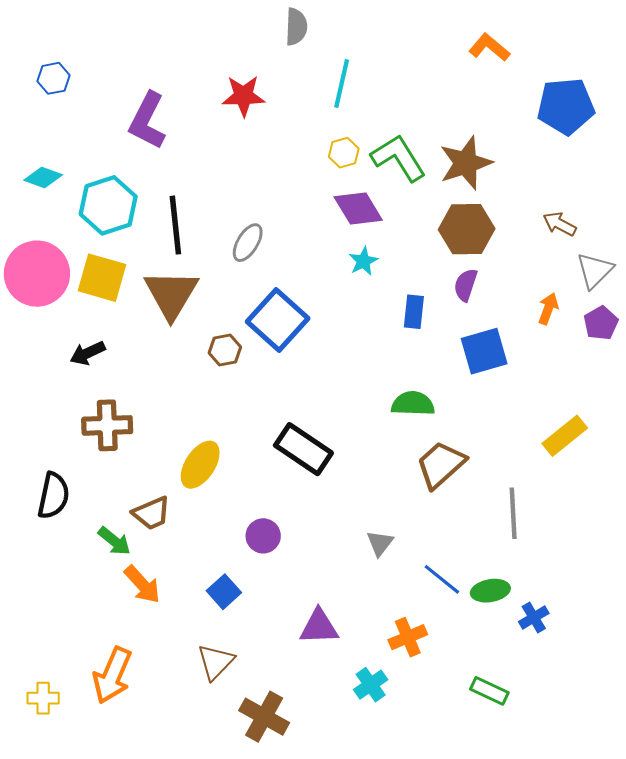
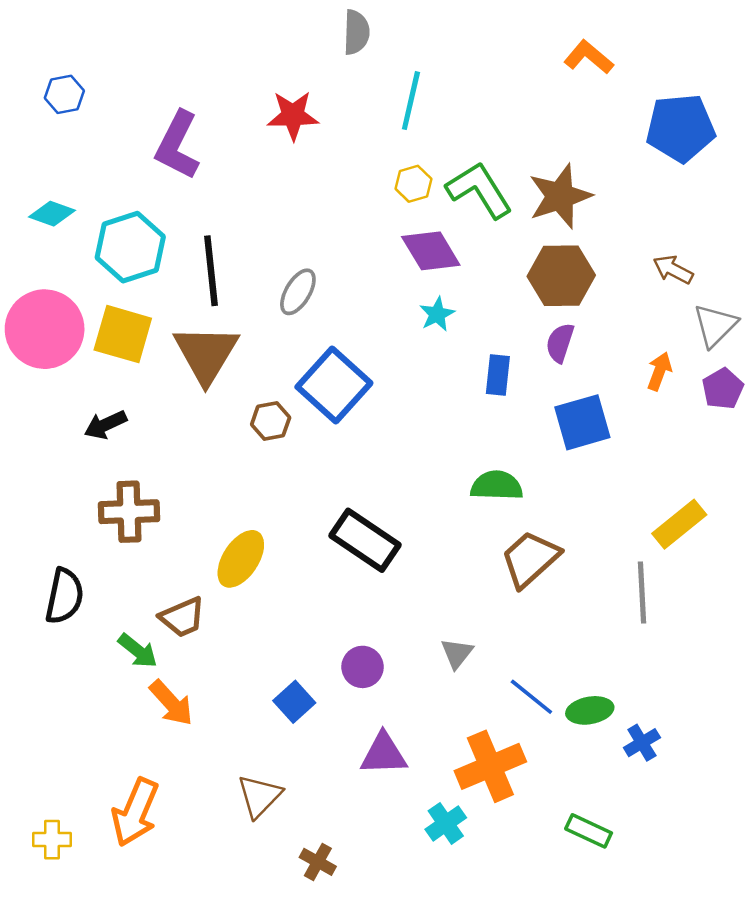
gray line: (513, 513) -> (642, 592), moved
purple circle: (263, 536) -> (363, 667), moved
blue square: (224, 592) -> (294, 702), moved
orange cross: (408, 637) -> (490, 766), size x1.5
brown cross: (264, 717) -> (318, 862), size x0.6

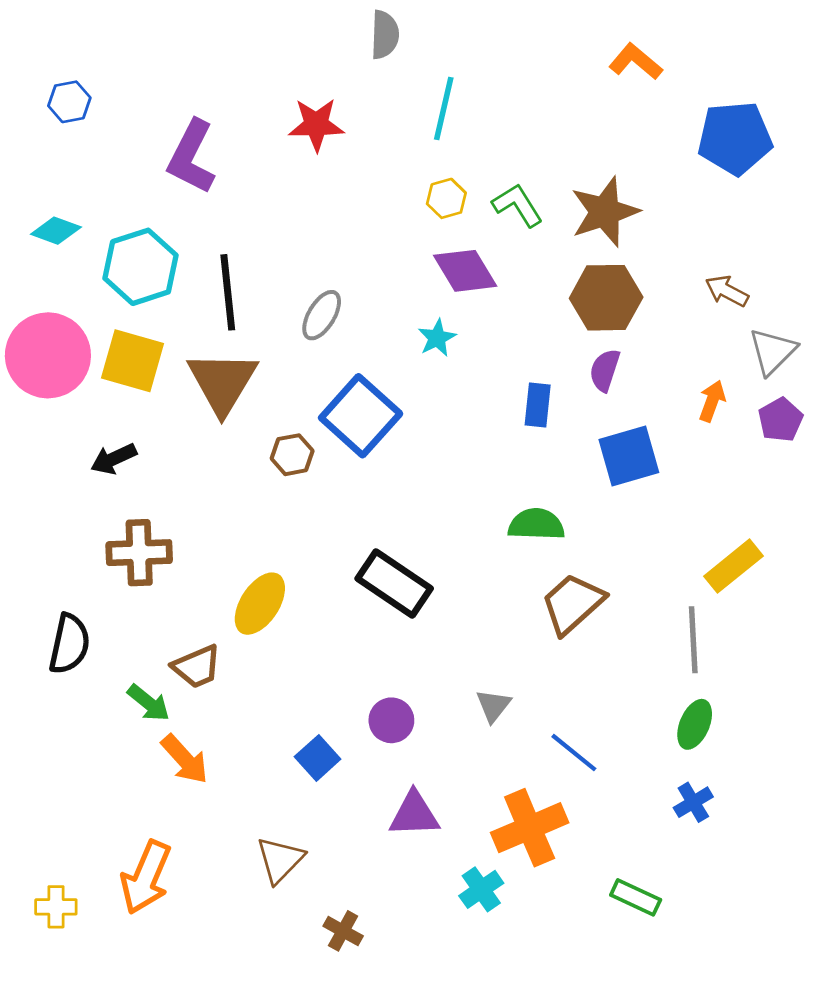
green L-shape: (479, 190) -> (518, 205), size x0.7
cyan star: (437, 314) -> (437, 338), moved
green ellipse: (590, 710) -> (695, 724), moved, turned -57

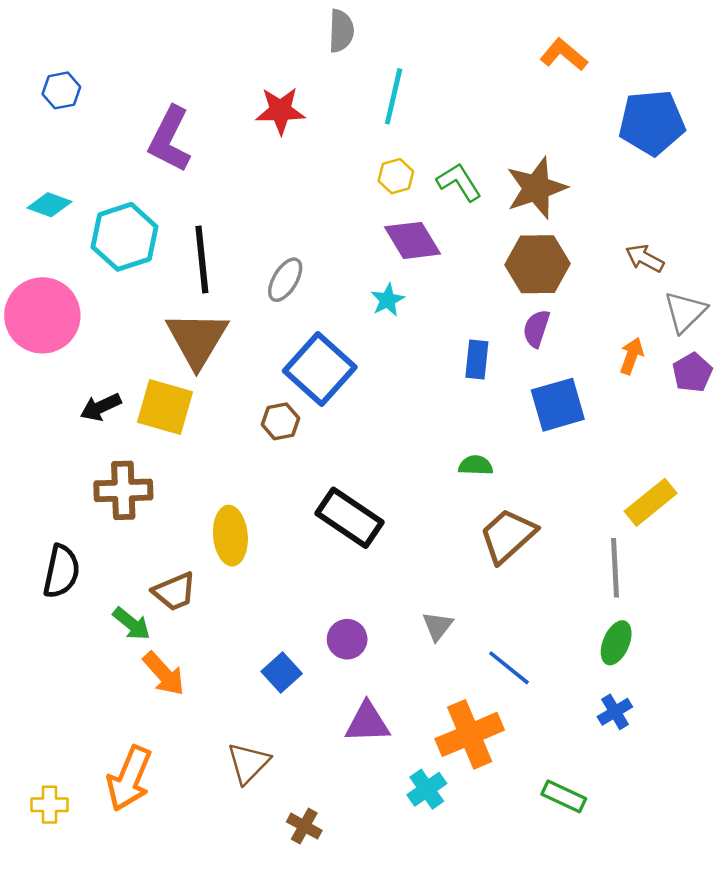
yellow square: (132, 361) -> (165, 407), moved
brown hexagon: (292, 455) -> (280, 421), moved
green semicircle: (536, 524) -> (476, 465), size x0.7
yellow ellipse: (260, 604) -> (230, 536), turned -38

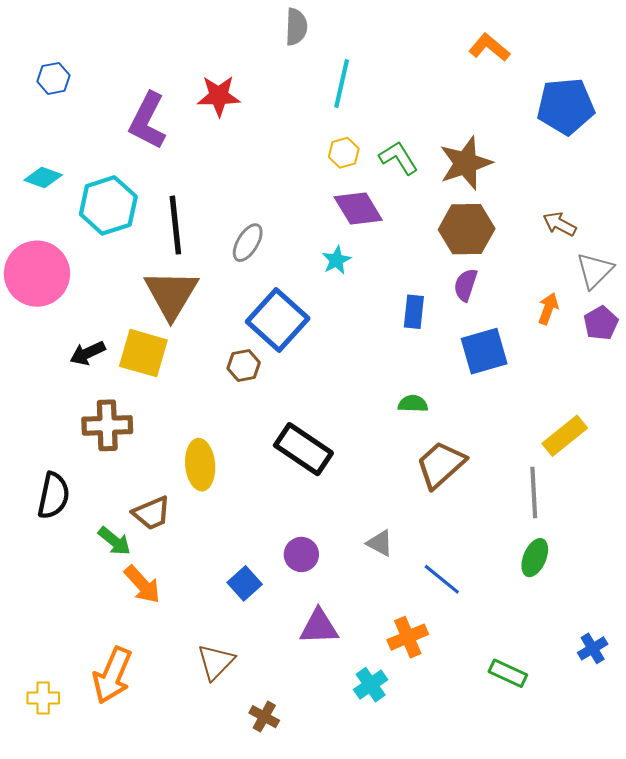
red star: (280, 111) -> (219, 96), moved
gray triangle: (438, 626) -> (380, 543), turned -40
blue cross: (615, 712) -> (593, 648), moved
orange cross: (470, 734) -> (408, 637), size x0.7
green rectangle: (564, 796) -> (508, 673), moved

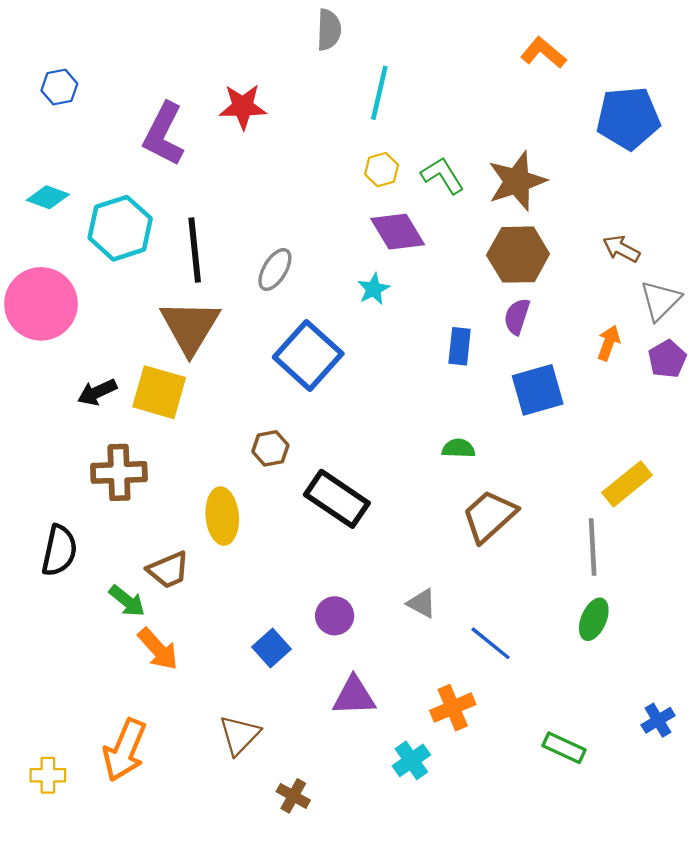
brown hexagon: (244, 365) -> (270, 448), moved

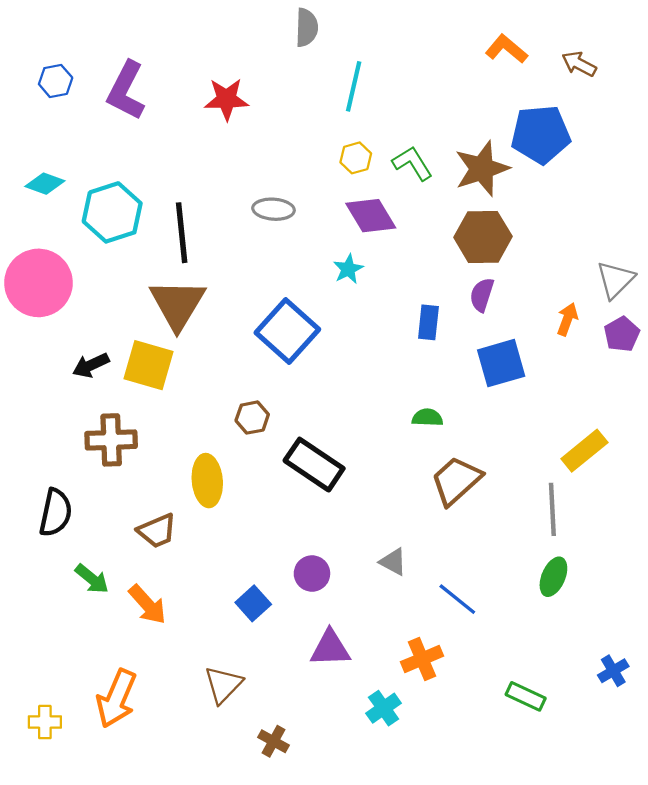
blue pentagon: (628, 118) -> (541, 134), moved
purple L-shape: (164, 134) -> (126, 91), moved
brown arrow: (621, 249) -> (579, 64), moved
gray ellipse: (275, 269) -> (274, 209), moved, turned 63
green arrow: (127, 601) -> (92, 579), moved

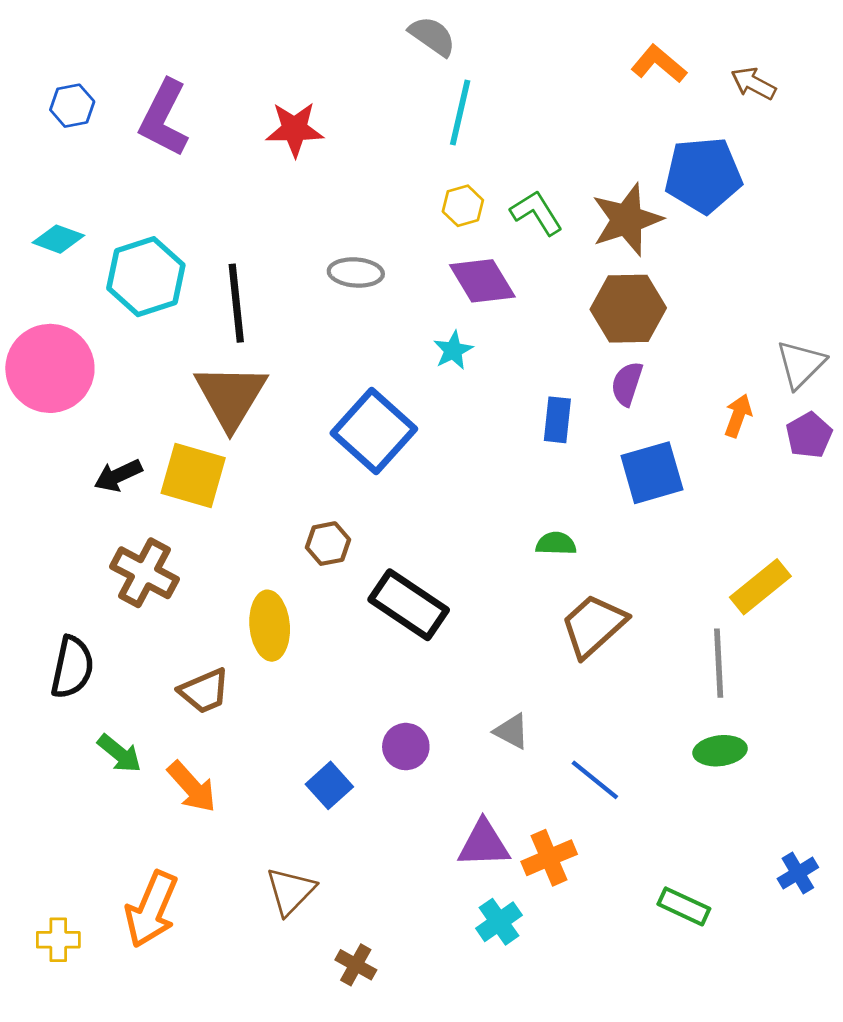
gray semicircle: (307, 28) -> (432, 36), moved, turned -57
brown cross: (111, 440) -> (144, 573), turned 30
green ellipse: (553, 577) -> (720, 751), turned 60
purple triangle: (330, 648) -> (484, 844), moved

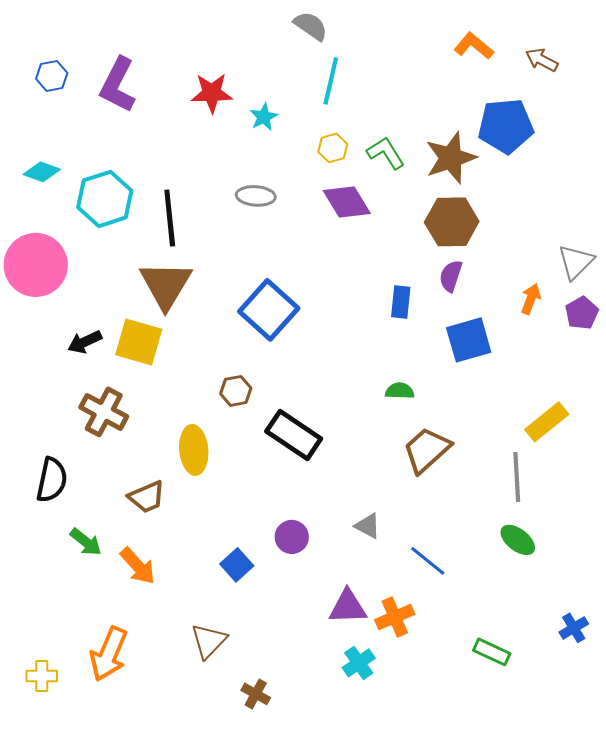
cyan star: (453, 350) -> (264, 117), moved
green ellipse: (720, 751) -> (518, 540), turned 45

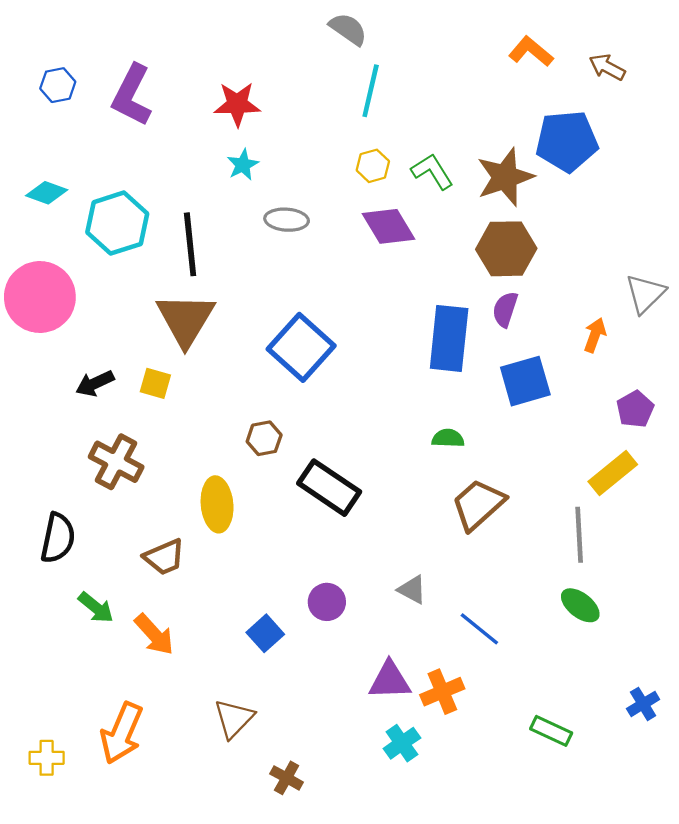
cyan star: (264, 117) -> (243, 165), moved
blue rectangle: (401, 302) -> (449, 338), size x1.8
purple pentagon: (582, 313) -> (635, 409), moved
yellow square: (139, 342) -> (155, 383), size x0.6

